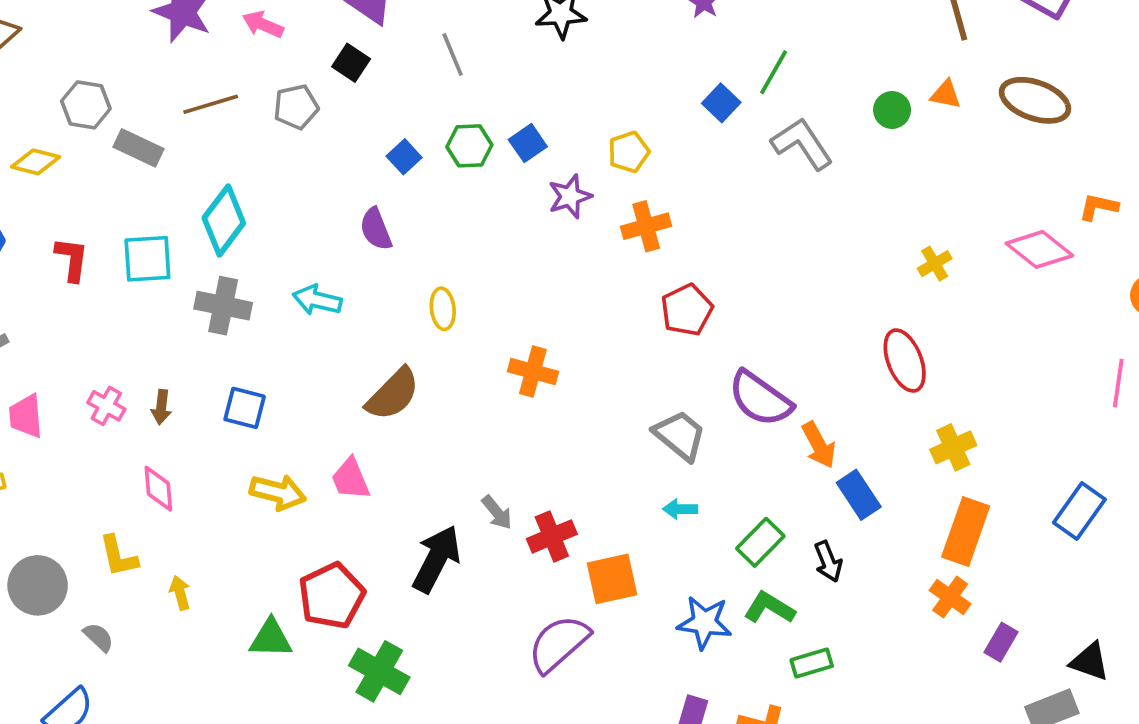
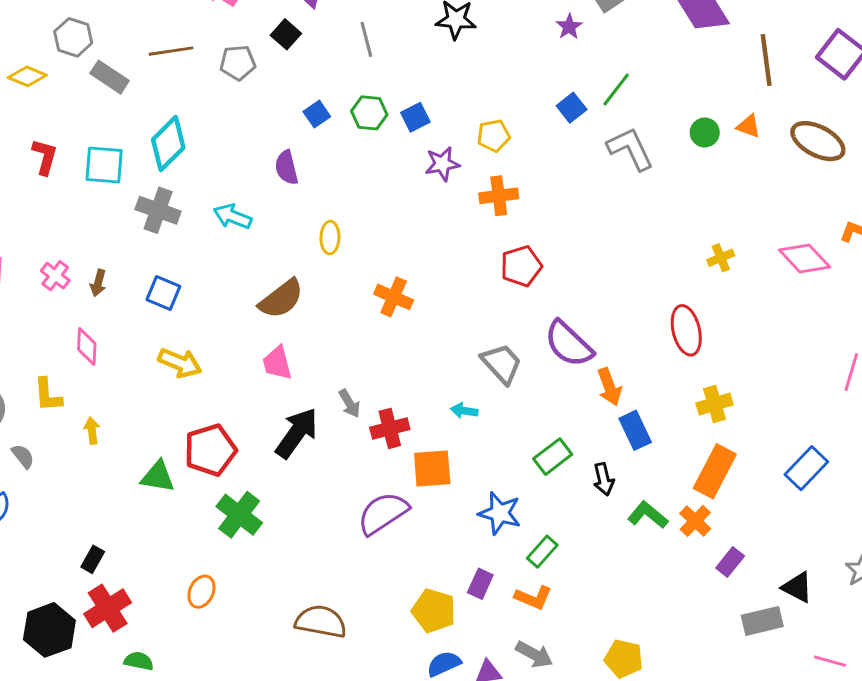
pink trapezoid: (351, 479) -> (277, 363), moved
cyan arrow: (680, 509) -> (464, 411), moved
green L-shape: (769, 608) -> (648, 515), moved
green rectangle: (812, 663) -> (542, 552), moved, turned -40

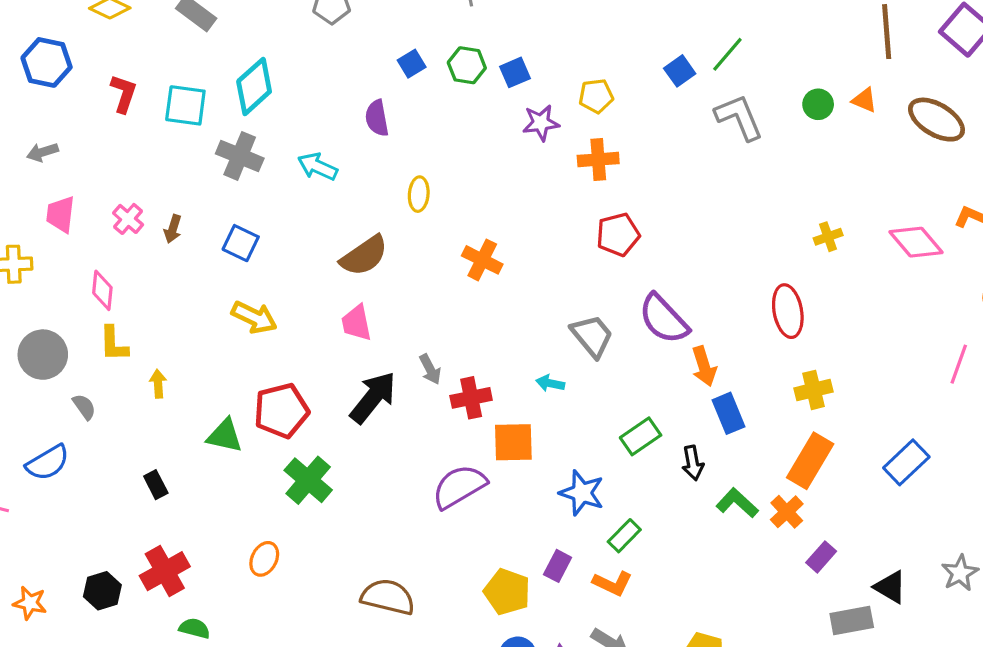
pink diamond: (87, 346) -> (102, 290), moved
black rectangle: (93, 559) -> (156, 485), moved, turned -60
black hexagon: (49, 630) -> (102, 591), size x0.7

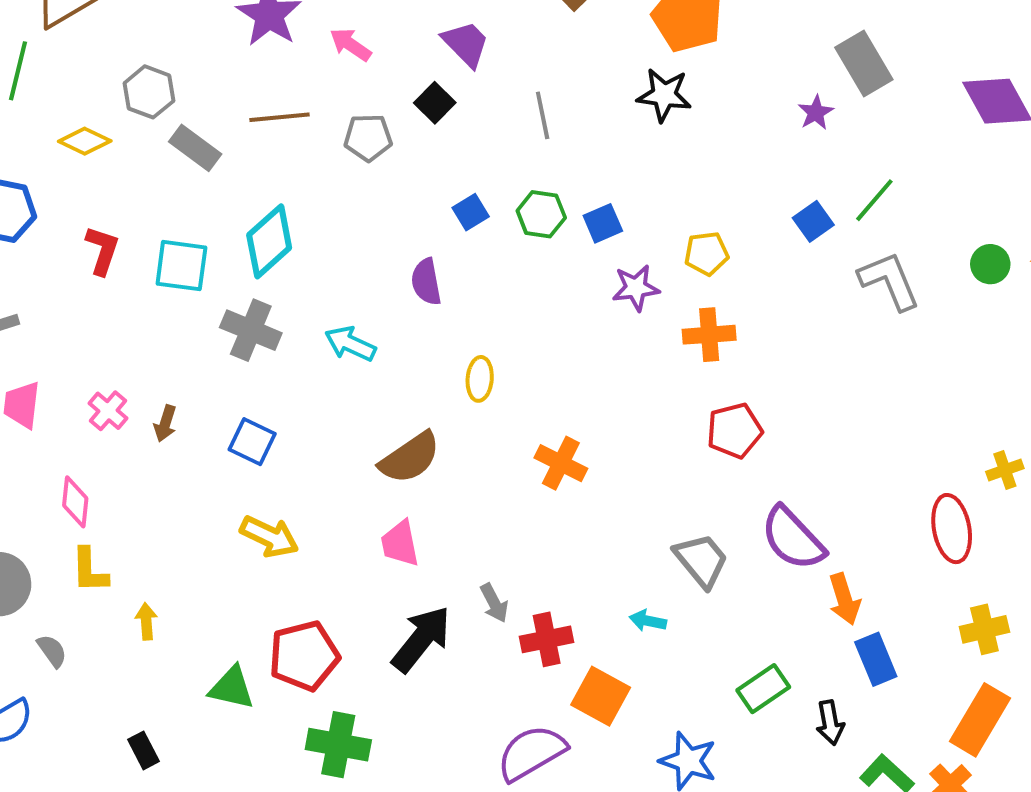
yellow cross: (828, 237) -> (1005, 470), moved
orange square: (513, 442) -> (601, 696), turned 30
green cross: (308, 480) -> (338, 745), turned -30

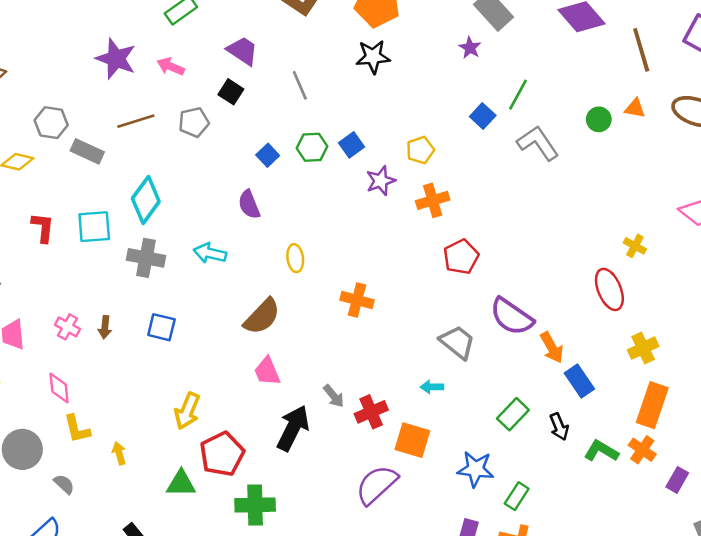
yellow cross: (1005, 470) -> (635, 246), turned -30
yellow arrow: (269, 537) -> (187, 411), moved, turned 99

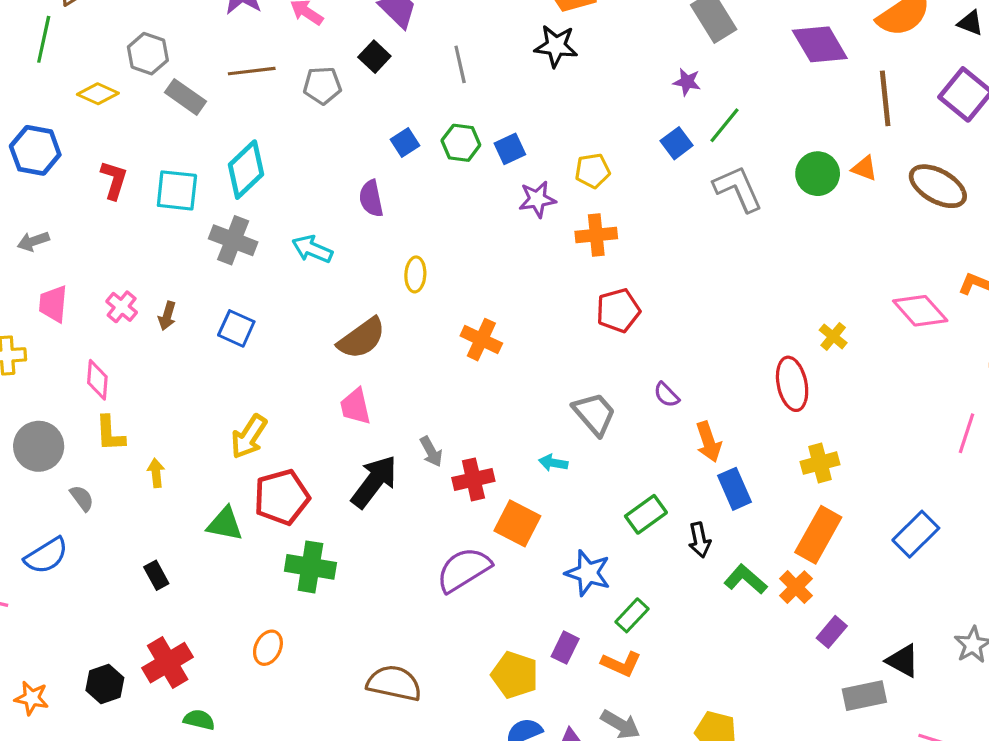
purple star: (470, 48) -> (687, 82), moved, turned -30
green circle: (599, 119) -> (818, 174), size x1.4
purple semicircle: (512, 317) -> (666, 395), size x0.5

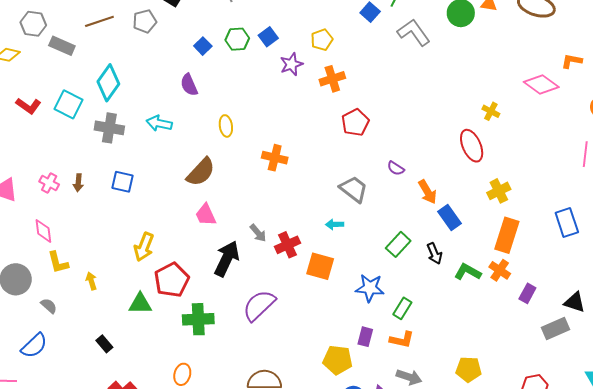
red L-shape: (114, 180) -> (28, 106), turned 120
cyan square: (177, 190) -> (68, 104), turned 32
blue rectangle: (916, 534) -> (567, 223), turned -52
purple semicircle: (464, 570) -> (259, 305), moved

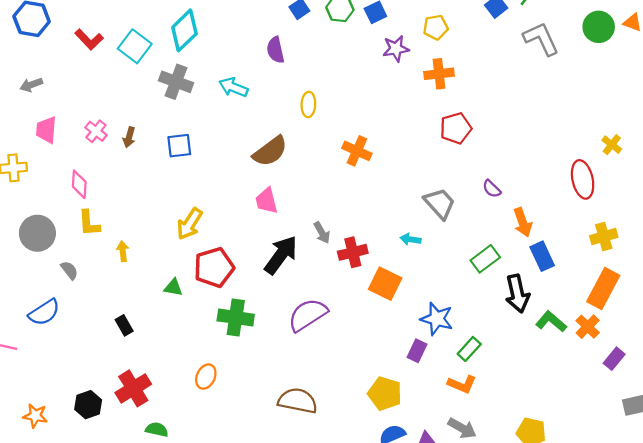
blue square: (122, 182) -> (179, 146), turned -30
green rectangle: (398, 244) -> (485, 259), moved
black arrow: (434, 253) -> (517, 294), size x1.5
green triangle: (140, 304) -> (173, 287), size x0.7
purple rectangle: (365, 337) -> (417, 351), moved

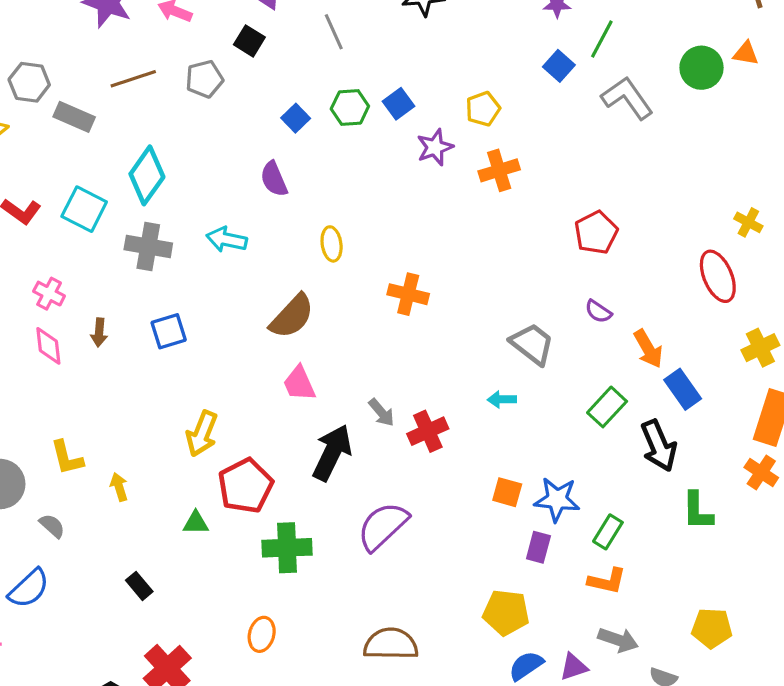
red pentagon: (456, 128) -> (596, 233), moved
pink cross: (96, 131) -> (49, 294), moved
pink diamond: (79, 184) -> (48, 346), moved
orange square: (385, 284) -> (507, 492), moved, size x0.7
green L-shape: (551, 322) -> (697, 511), moved, turned -120

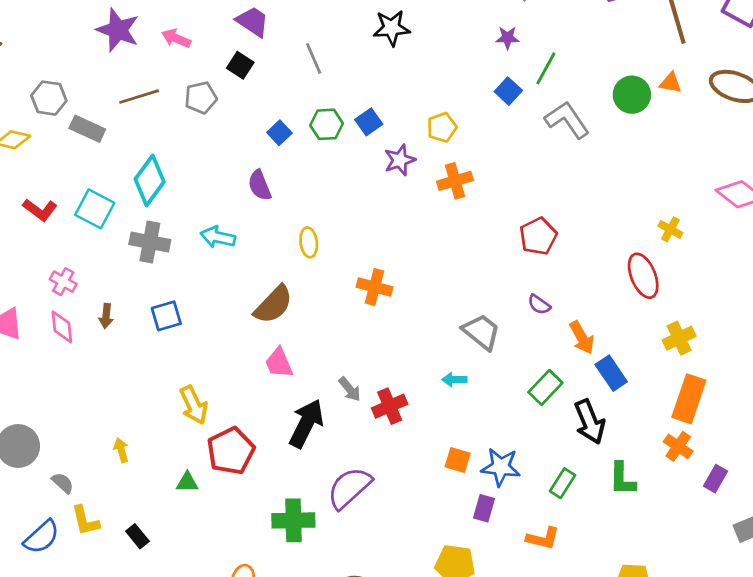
yellow arrow: (202, 434) -> (194, 405), turned -48
yellow L-shape: (67, 458) -> (85, 521), moved
green rectangle: (608, 532) -> (562, 483), moved
green cross: (287, 548) -> (293, 520), moved

